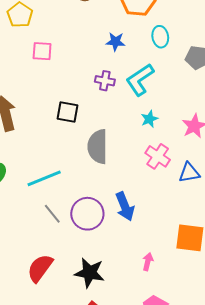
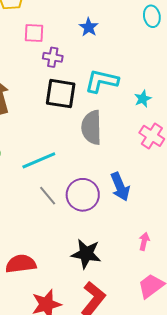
blue star: (116, 42) -> (89, 27), moved, turned 30
cyan L-shape: (140, 80) -> (102, 81), moved, turned 48
purple cross: (105, 81) -> (53, 57), moved
black square: (67, 112) -> (61, 94), size x1.4
red semicircle: (40, 268) -> (21, 264), moved, turned 48

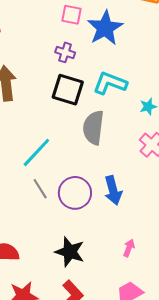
blue star: (89, 27) -> (105, 28), size x1.8
pink square: (34, 33) -> (71, 15), moved
cyan line: (39, 160) -> (36, 152), turned -32

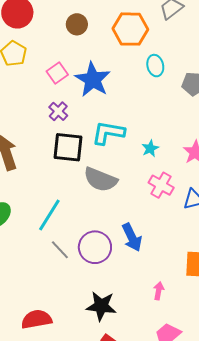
pink square: (71, 15) -> (57, 73), turned -35
purple cross: (65, 52) -> (58, 111), turned 36
gray semicircle: (93, 128) -> (100, 180), turned -64

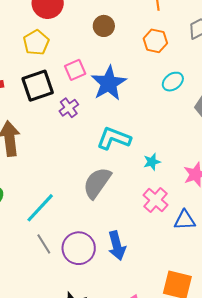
orange hexagon: (130, 29) -> (155, 41), size x0.7
cyan ellipse: (155, 66) -> (173, 82), turned 55
black square: (68, 147) -> (38, 86), moved, turned -36
gray semicircle: (100, 180) -> (97, 183), turned 92

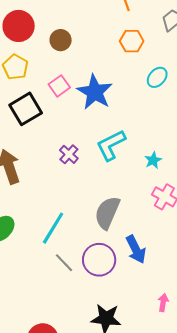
brown circle: (104, 26) -> (61, 40), moved
purple cross: (69, 108) -> (69, 154), moved
cyan L-shape: (114, 138) -> (111, 145), turned -36
gray semicircle: (97, 183) -> (107, 213), moved

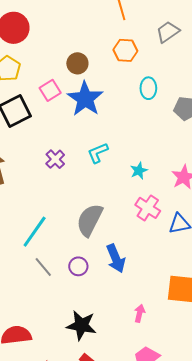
brown circle: (61, 40) -> (77, 63), moved
cyan ellipse: (157, 77) -> (148, 88), turned -45
cyan L-shape: (111, 145) -> (98, 153), size x0.7
purple circle: (99, 260) -> (78, 266), size x0.6

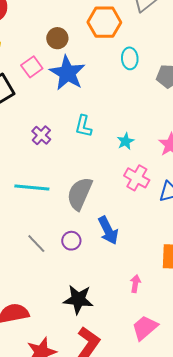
orange hexagon: (125, 50) -> (104, 22), size x1.4
cyan L-shape: (98, 153) -> (83, 126), turned -50
cyan line: (35, 232) -> (32, 188), moved, turned 64

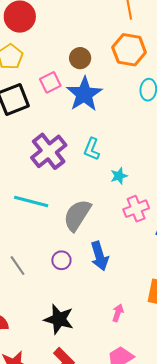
purple cross: (41, 135) -> (49, 151), size x1.8
cyan star: (126, 141) -> (119, 176), moved
pink cross: (137, 178) -> (136, 209), turned 30
gray line: (36, 244) -> (18, 266), moved

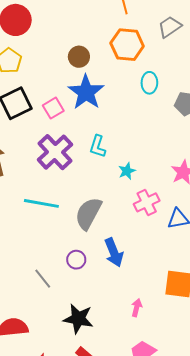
pink square: (50, 82) -> (53, 108), moved
gray line: (18, 266) -> (43, 279), moved

